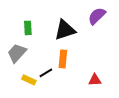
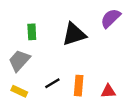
orange rectangle: (63, 59) -> (79, 86), moved
yellow rectangle: (29, 80) -> (19, 91), moved

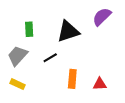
black line: (52, 83) -> (50, 58), moved

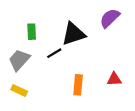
black line: (50, 58) -> (54, 53), moved
red triangle: (100, 84) -> (114, 79), moved

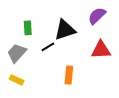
red triangle: (114, 79) -> (101, 50), moved, size x1.5

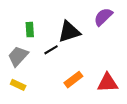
red triangle: (101, 50) -> (107, 83), moved
orange rectangle: (69, 75) -> (73, 80), turned 48

